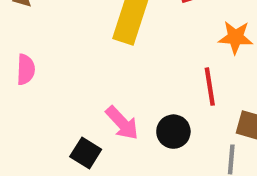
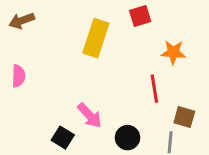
black circle: (173, 132) -> (127, 138), moved

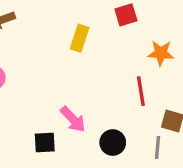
yellow rectangle: (96, 38) -> (80, 38), size x0.7
black square: (63, 138) -> (45, 142), turned -35

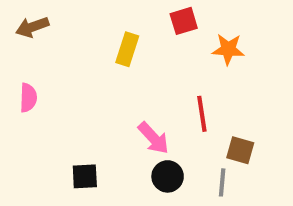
orange star: (161, 53) -> (228, 49), moved
pink arrow: (73, 119) -> (153, 138), moved

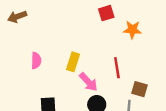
yellow rectangle: (127, 49) -> (73, 62), moved
pink semicircle: (28, 98) -> (36, 61), moved

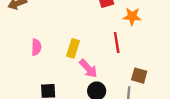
red line: (117, 68) -> (117, 42), moved

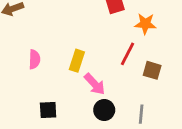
red line: (117, 42) -> (127, 54), turned 36
brown square: (139, 76) -> (152, 70), moved

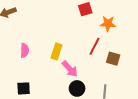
black square: (48, 110) -> (24, 88), moved

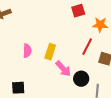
pink semicircle: (25, 50) -> (27, 51), moved
black circle: (77, 88) -> (81, 79), moved

